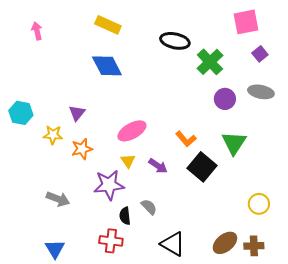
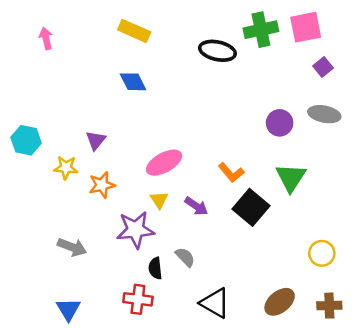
green cross: (210, 62) -> (261, 30), moved, turned 32
blue diamond: (107, 66) -> (133, 82), size x0.7
brown cross: (254, 246) -> (329, 306), moved

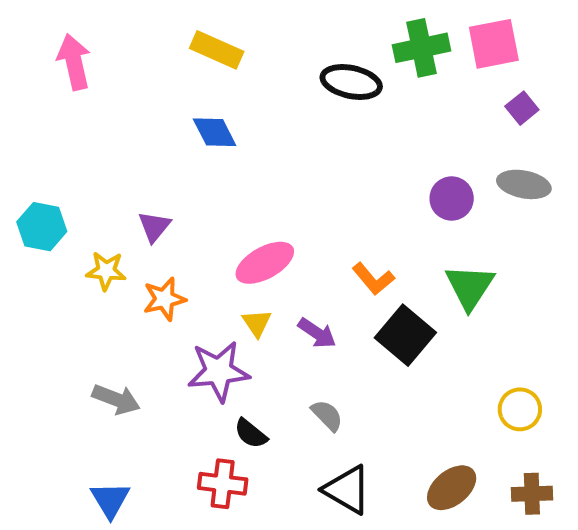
pink arrow: (46, 38) -> (74, 62), size x1.5
gray semicircle: (185, 257) -> (327, 415), moved
black semicircle: (155, 268) -> (251, 434), turned -45

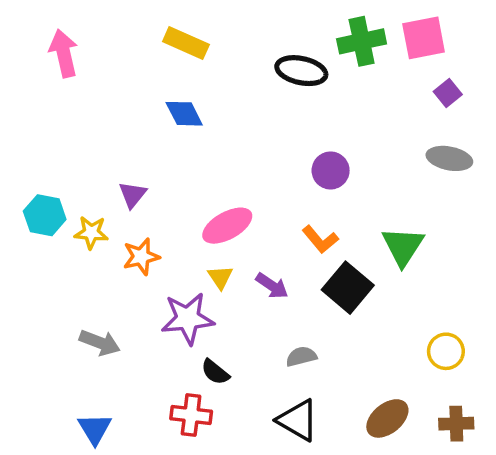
purple circle: (452, 198) -> (331, 170), moved
cyan hexagon: (42, 227) -> (45, 215), moved
gray semicircle: (327, 415) -> (301, 356), moved, turned -60

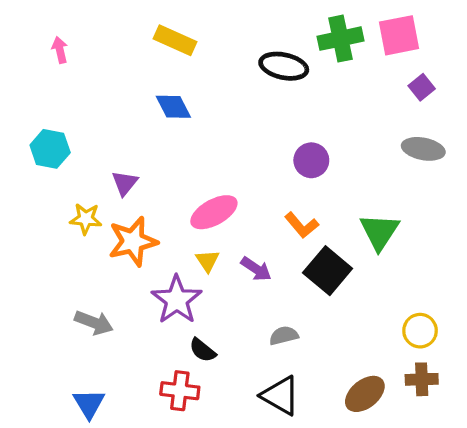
pink arrow: (64, 53) -> (60, 50), size x0.6
cyan hexagon: (45, 215) -> (50, 149), moved
orange star: (141, 257) -> (133, 241), size x1.4
purple star: (188, 319) -> (177, 300), turned -30
brown cross: (456, 424) -> (422, 379), moved

